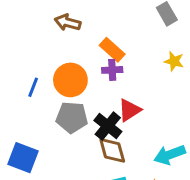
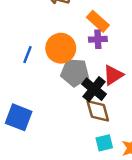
gray pentagon: (72, 117) -> (75, 72), moved

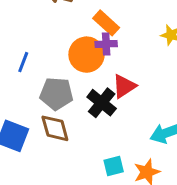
orange circle: (61, 48) -> (87, 55), moved
gray pentagon: (75, 72) -> (56, 94), moved
brown diamond: (98, 111) -> (55, 128), moved

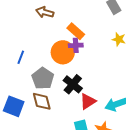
red triangle: (124, 86) -> (88, 101), moved
gray pentagon: (56, 94) -> (43, 78), turned 30

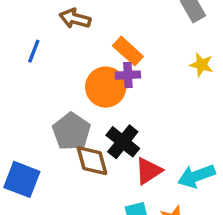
blue line: (21, 57) -> (34, 51), moved
brown diamond: (42, 101) -> (92, 161), moved

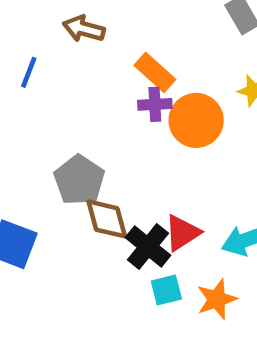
orange circle: (106, 87) -> (196, 120), moved
black cross: (123, 142) -> (148, 246), moved

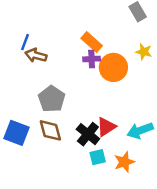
brown arrow: (84, 29) -> (36, 55), moved
brown diamond: (107, 219) -> (50, 130), moved

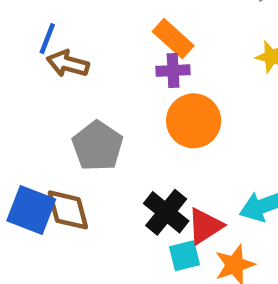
orange circle: (113, 67) -> (194, 121), moved
red triangle: (106, 127) -> (205, 226), moved
brown diamond: (50, 130) -> (68, 210), moved

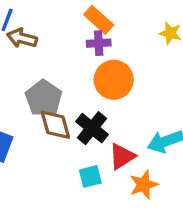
brown diamond: (68, 210) -> (55, 125), moved
black cross: (166, 212) -> (92, 128), moved
cyan square: (184, 256) -> (90, 176), moved

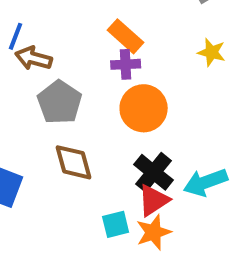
gray pentagon: (44, 98) -> (60, 102), moved
black cross: (92, 128) -> (154, 172), moved
orange star: (144, 185) -> (154, 232), moved

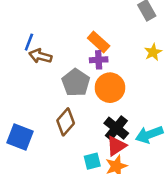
yellow star: (212, 52) -> (153, 52), turned 30
gray pentagon: (60, 102) -> (76, 83), moved
brown diamond: (74, 162) -> (66, 122), turned 56

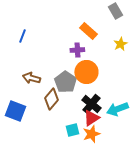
orange rectangle: (99, 42) -> (88, 31), moved
brown arrow: (40, 56) -> (31, 78), moved
gray pentagon: (76, 83) -> (65, 82), moved

